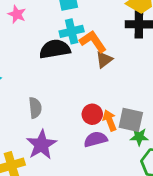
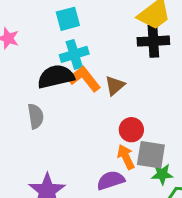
orange L-shape: (93, 41) -> (84, 79), moved
gray semicircle: (35, 108) -> (36, 116), moved
red circle: (92, 114) -> (131, 130), moved

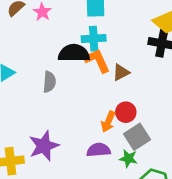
gray square: (151, 155) -> (137, 137), turned 35
orange arrow: (126, 157) -> (108, 122), moved, turned -145
green star: (162, 174) -> (128, 158), moved

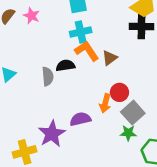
black semicircle: (74, 53) -> (65, 66), moved, size x0.7
purple semicircle: (99, 150) -> (80, 119), moved

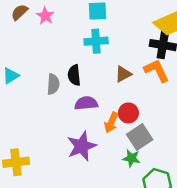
orange L-shape: (87, 51) -> (157, 71), moved
black semicircle: (65, 66) -> (74, 75), turned -96
purple semicircle: (80, 119) -> (86, 103), moved
purple star: (52, 134) -> (82, 146), moved

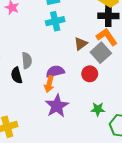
black semicircle: (74, 75) -> (17, 75), moved
orange arrow: (111, 123) -> (49, 84), moved
gray square: (140, 137) -> (101, 53), moved

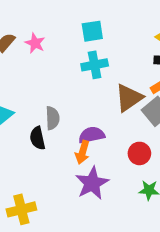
brown triangle: (81, 44) -> (129, 98), size x1.5
red circle: (90, 74) -> (139, 153), moved

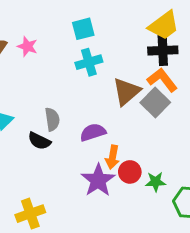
black semicircle: (37, 138) -> (39, 141), turned -45
orange arrow: (82, 152) -> (112, 157), moved
red circle: (139, 153) -> (130, 172), moved

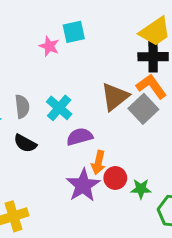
pink star: (27, 46) -> (49, 46), moved
cyan cross: (89, 62) -> (59, 108), moved, turned -35
gray semicircle: (52, 119) -> (22, 107), moved

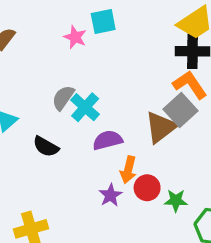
brown triangle: (115, 97) -> (161, 127), moved
gray semicircle: (22, 107) -> (63, 98), moved, turned -140
purple star: (83, 185) -> (110, 195), size x0.6

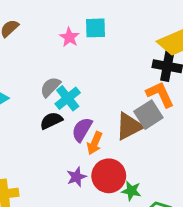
purple semicircle: (108, 140) -> (82, 130), turned -55
black semicircle: (46, 147) -> (51, 121), moved, turned 115
orange arrow: (128, 170) -> (95, 143), moved
red circle: (147, 188) -> (109, 176), size x1.5

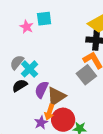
brown triangle: (129, 126) -> (56, 96), moved
orange arrow: (95, 143) -> (49, 112), moved

